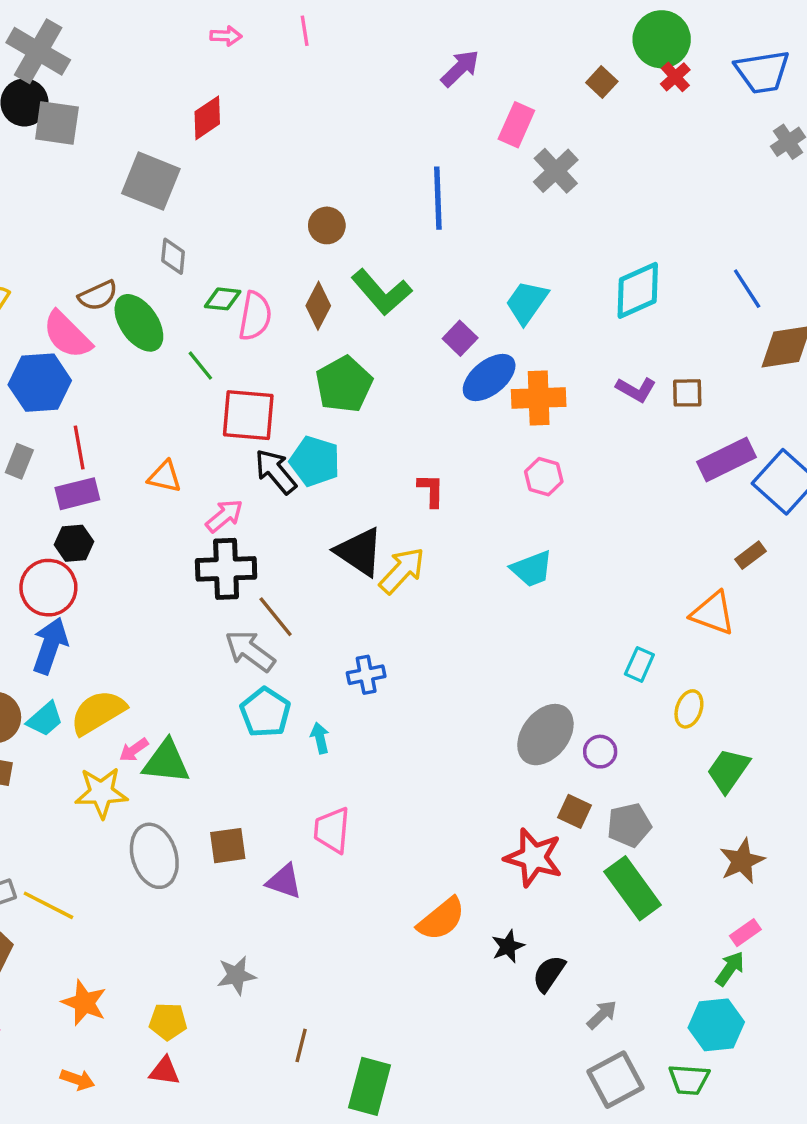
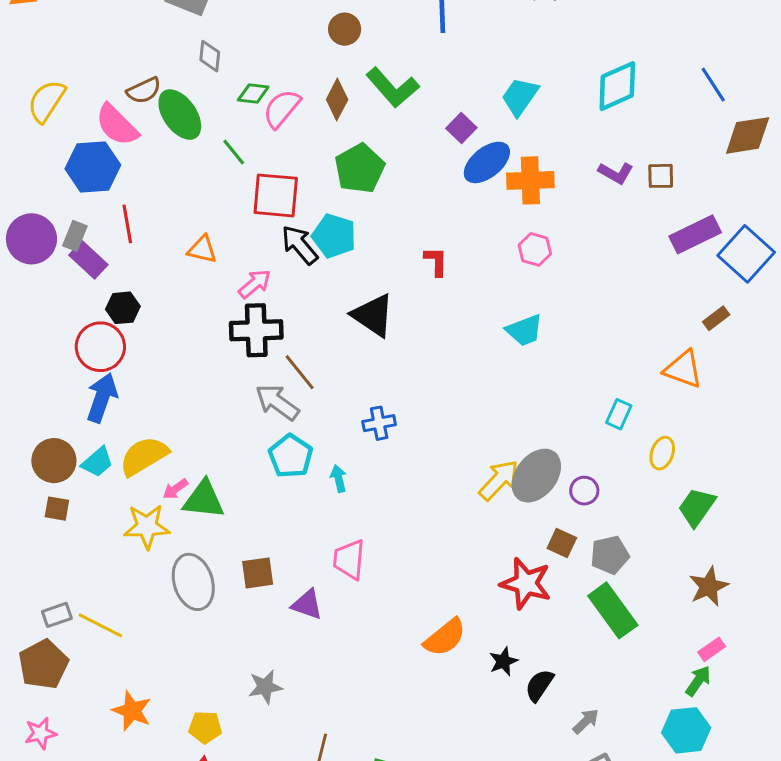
pink semicircle: (255, 316) -> (282, 109), turned -150
purple rectangle: (77, 494) -> (88, 260), moved, turned 57
yellow arrow: (402, 571) -> (499, 480), moved

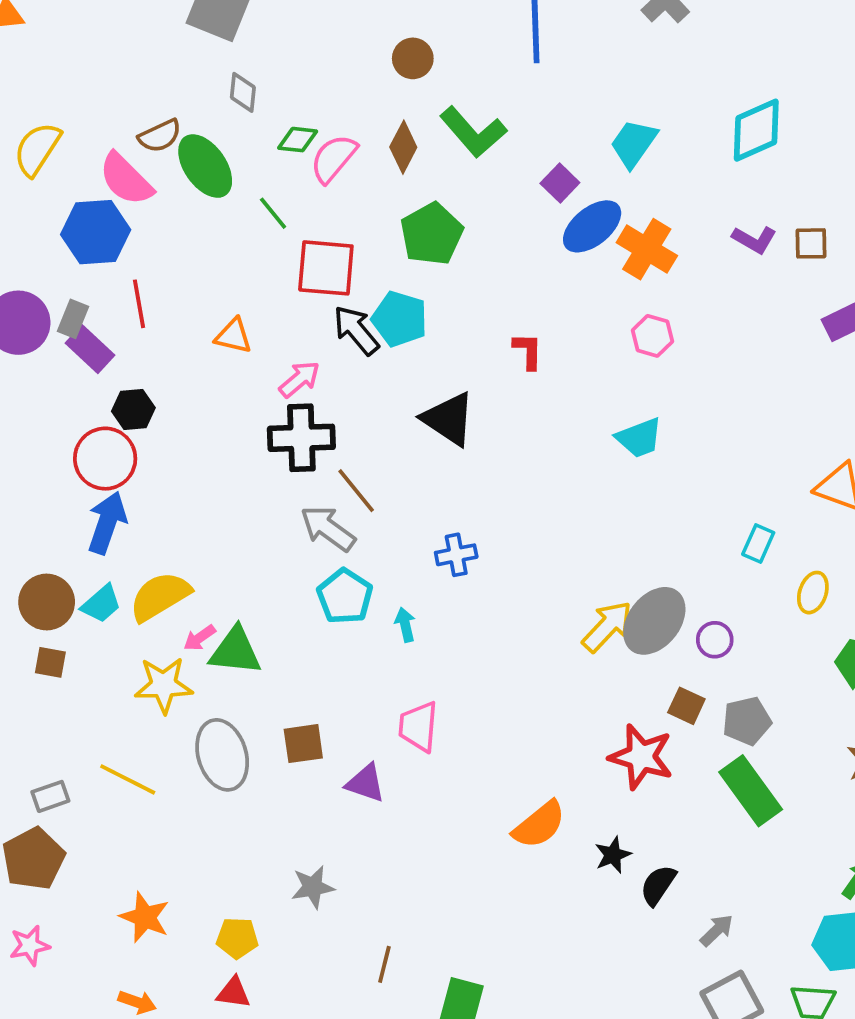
orange cross: (530, 180) -> (647, 249), turned 33
yellow line: (100, 625) -> (128, 779), moved

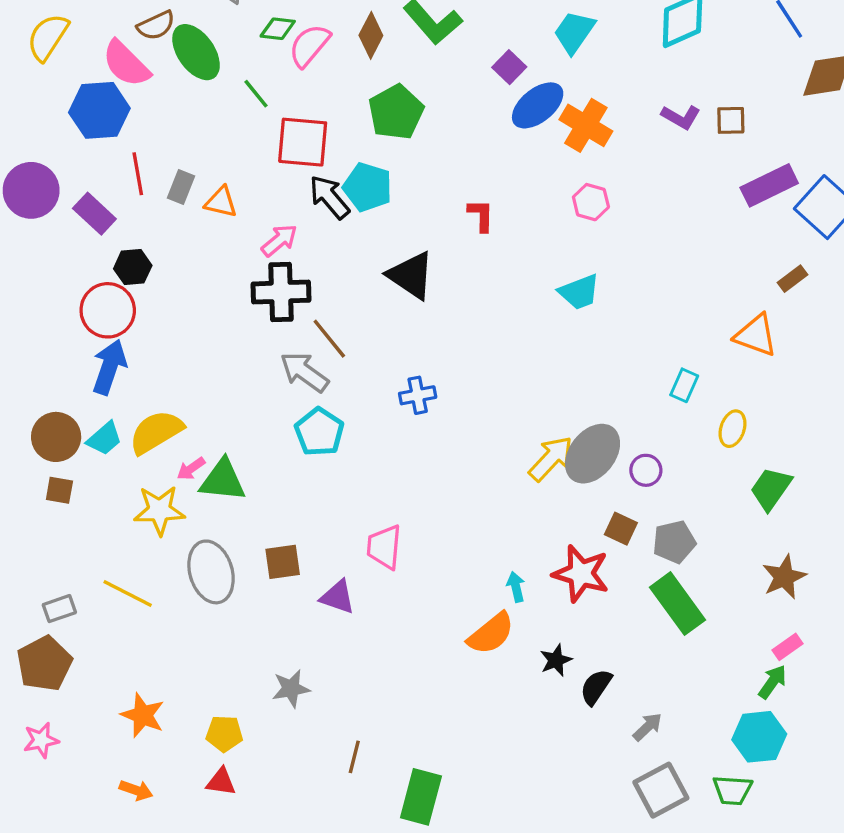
gray rectangle: (73, 319) -> (181, 187), moved
cyan arrow: (405, 625) -> (516, 587), moved

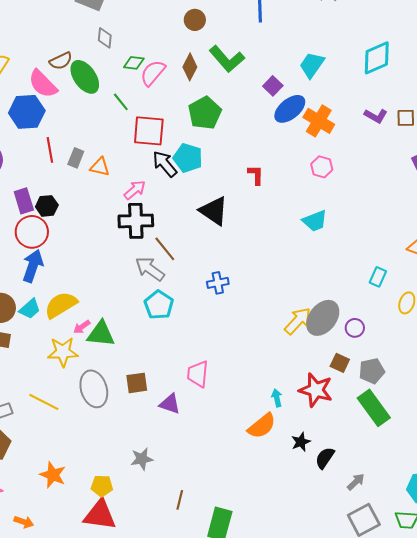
purple rectangle: (94, 214) -> (24, 201), moved, turned 30
red triangle: (221, 782) -> (100, 515), size x1.8
orange arrow: (136, 790) -> (24, 522), moved

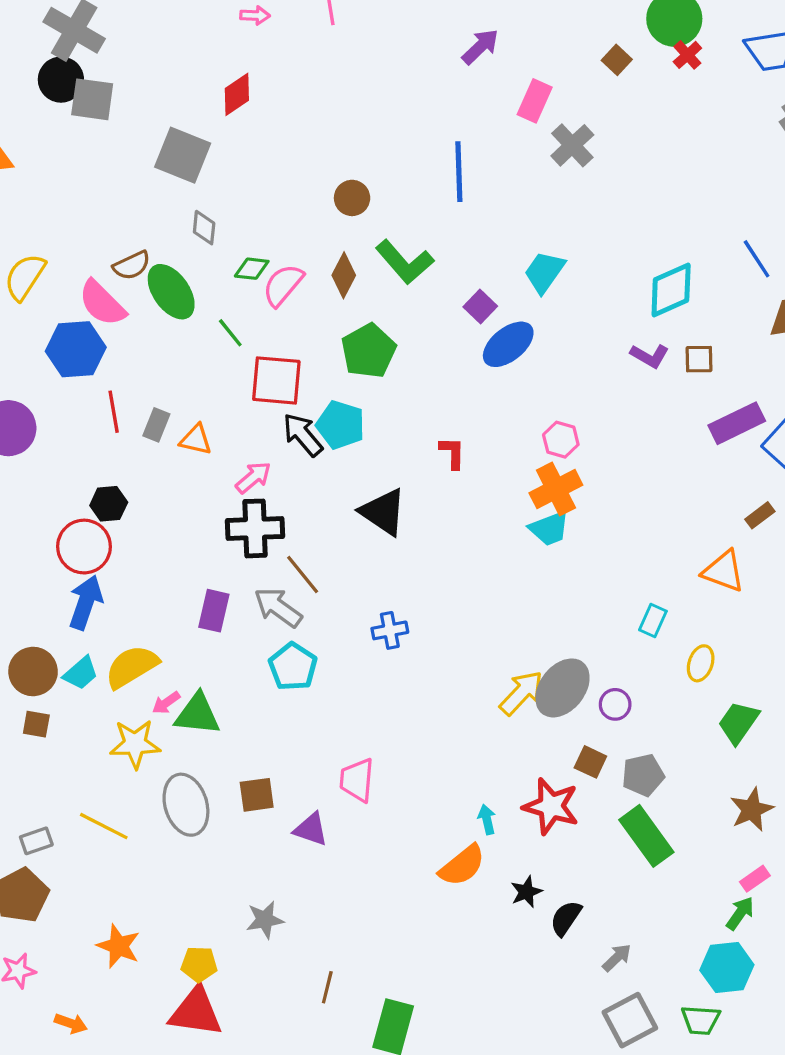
cyan diamond: (377, 58) -> (671, 290), moved
orange cross: (319, 121) -> (556, 489), moved, turned 32
purple rectangle: (24, 201) -> (214, 611), moved, turned 30

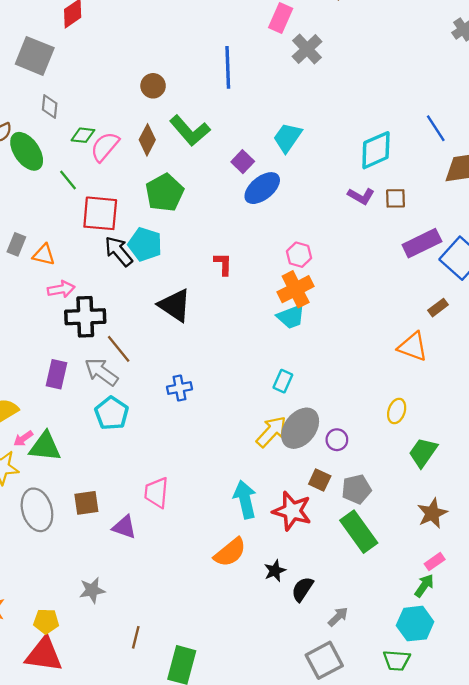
pink arrow: (253, 477) -> (61, 289), moved, turned 30
cyan rectangle: (653, 621) -> (283, 381), moved
cyan arrow: (487, 819) -> (245, 499), moved, size x1.8
gray square: (630, 1020) -> (324, 660), moved

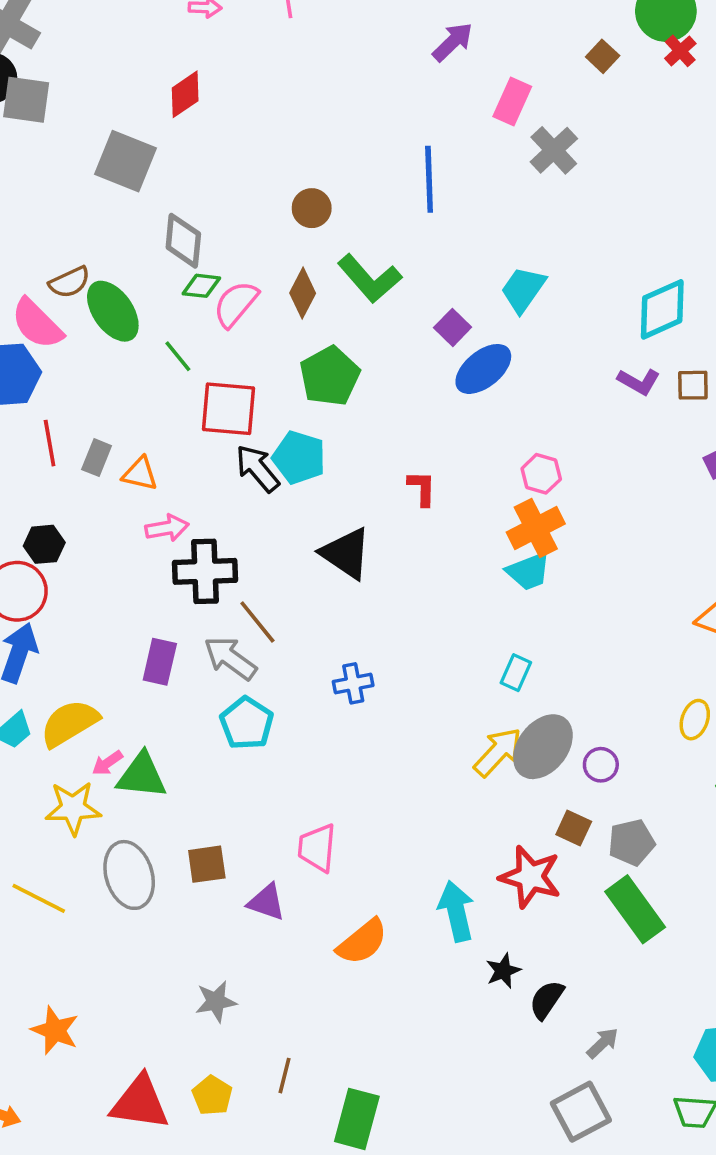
gray diamond: (50, 106) -> (183, 241), moved, size x1.4
cyan arrow: (245, 499) -> (456, 911), moved
orange semicircle: (230, 552) -> (362, 942), moved
yellow pentagon: (46, 621) -> (212, 1095), moved, turned 30

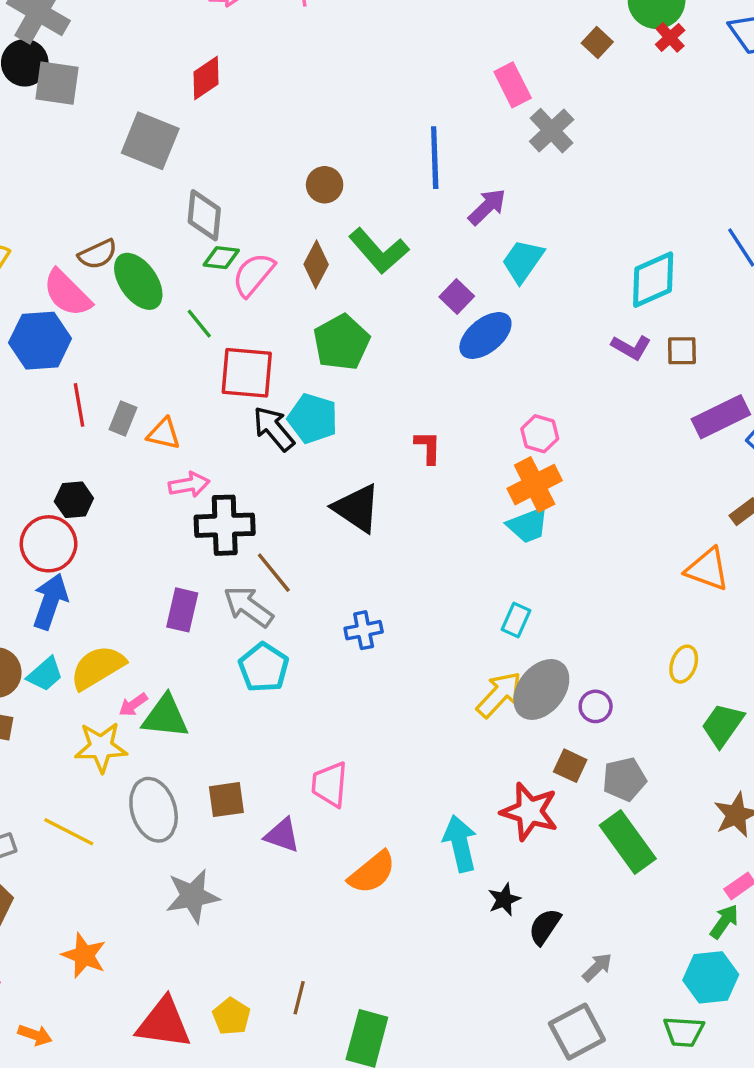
purple arrow: (453, 42) -> (487, 207), moved
pink rectangle: (512, 102) -> (513, 85), turned -51
gray star: (216, 1001) -> (192, 896), moved, size x1.4

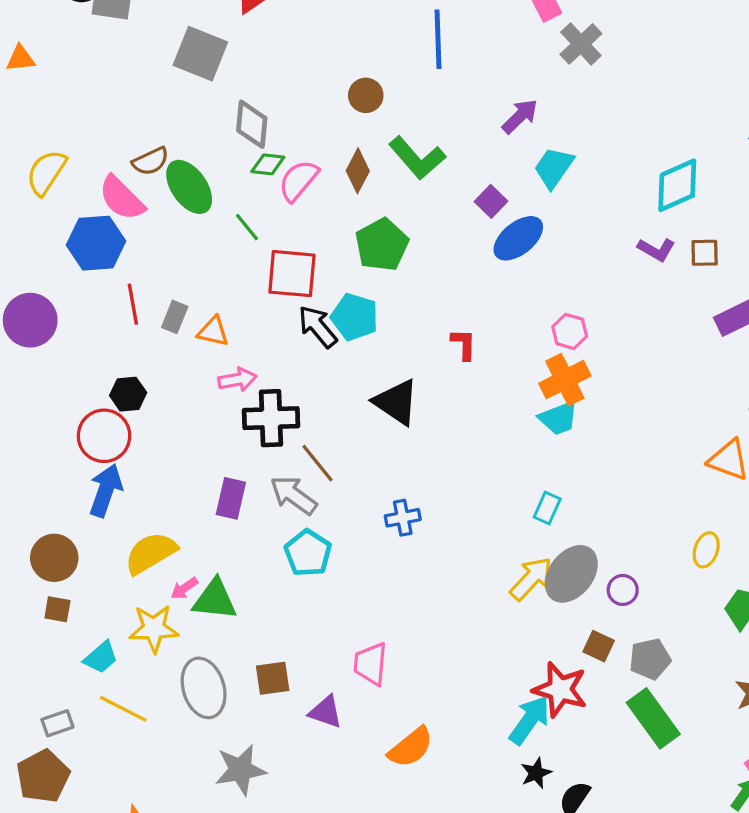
blue line: (435, 158) -> (438, 39), moved
cyan trapezoid: (45, 674) -> (101, 657), moved
cyan arrow: (460, 844) -> (530, 720), moved, turned 48

